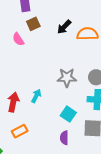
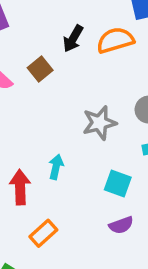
brown square: (33, 24) -> (40, 69), moved
purple semicircle: (64, 138) -> (121, 225), turned -96

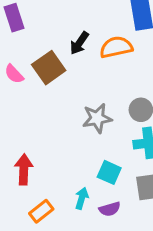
brown square: (40, 69) -> (49, 68), size x1.5
cyan arrow: (56, 167) -> (82, 198), moved

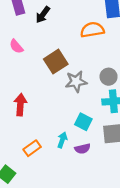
black arrow: (79, 43) -> (43, 15), moved
brown square: (49, 68) -> (56, 62), moved
red arrow: (24, 169) -> (20, 105), moved

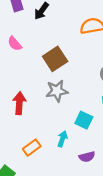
gray star: (76, 82) -> (57, 91), moved
purple semicircle: (83, 149) -> (87, 157), moved

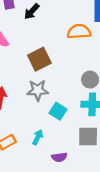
cyan square: (84, 120) -> (58, 111), moved

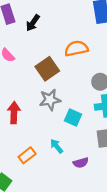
orange semicircle: (79, 32) -> (76, 48), moved
cyan arrow: (38, 137) -> (57, 146), turned -56

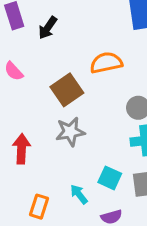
cyan square: (73, 118) -> (110, 178), moved
orange rectangle: (27, 155) -> (39, 207), turned -35

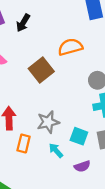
gray star: (70, 132) -> (48, 122), moved
orange rectangle: (39, 207) -> (24, 143), moved

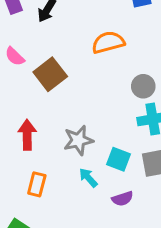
brown square: (41, 70) -> (50, 74), moved
orange rectangle: (24, 143) -> (37, 184), moved

